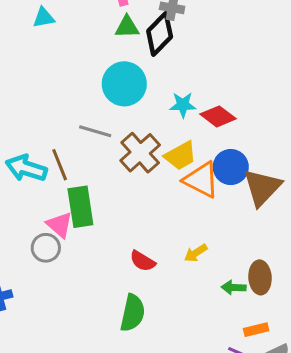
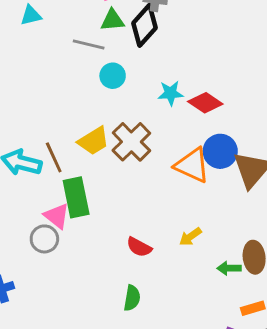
cyan circle: (124, 84) -> (113, 76), size x0.6
gray line: (95, 131) -> (89, 44), moved
yellow trapezoid: (180, 156) -> (93, 141), moved
green semicircle: (133, 313) -> (132, 298), size x0.7

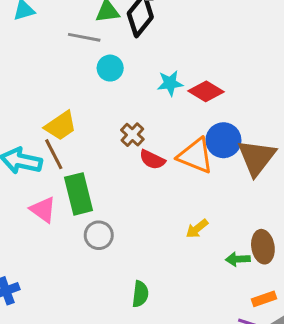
yellow trapezoid: (93, 141) -> (61, 126), moved
brown cross: (131, 142) -> (132, 135), size x0.6
pink triangle: (57, 216) -> (43, 210), moved
gray circle: (44, 239) -> (99, 235), moved
red semicircle: (139, 247) -> (152, 160), moved

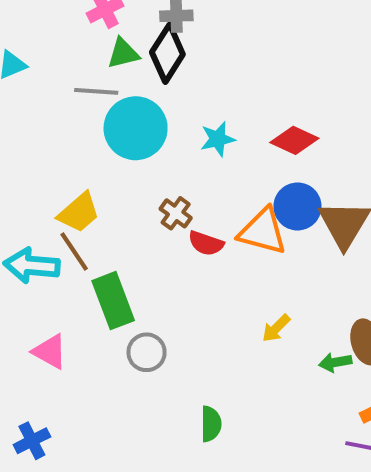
cyan circle: (110, 68) -> (136, 128), size x1.8
red diamond: (206, 91) -> (294, 140), moved
pink triangle: (43, 210) -> (50, 352), moved

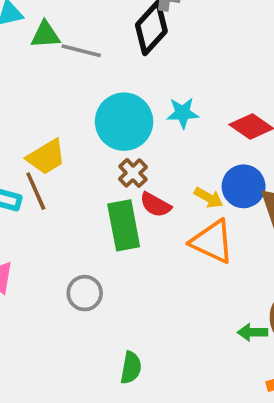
green triangle: (123, 53) -> (45, 35), moved
cyan circle: (136, 128) -> (124, 122), moved
orange triangle: (263, 231) -> (212, 242), moved
green rectangle: (113, 301) -> (124, 225), moved
yellow arrow: (276, 328) -> (209, 198), moved, turned -116

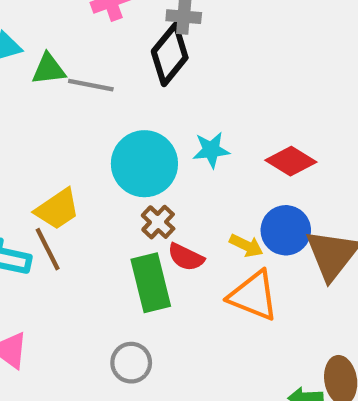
gray circle: (85, 293) -> (131, 363), moved

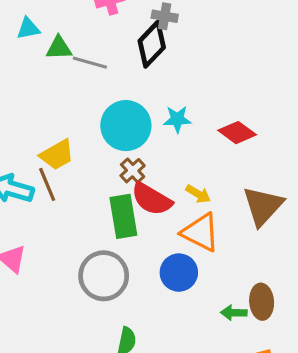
blue circle: (286, 230) -> (179, 273), moved
red semicircle: (186, 257) -> (152, 199), size x1.5
gray circle: (131, 363) -> (104, 276), size x1.6

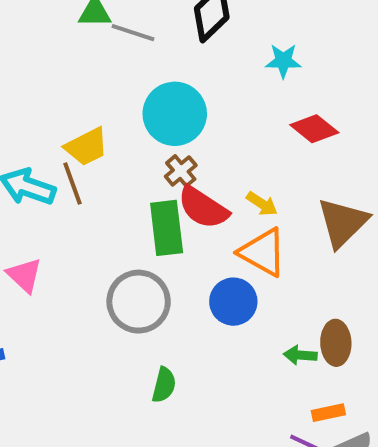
cyan star: (177, 119) -> (283, 61), moved

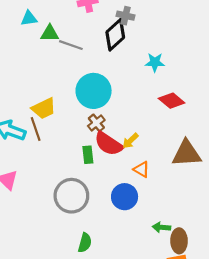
yellow arrow: (262, 204) -> (130, 141), moved, turned 102
brown triangle: (343, 223) -> (187, 153), turned 40
green rectangle: (167, 228) -> (88, 155), size x0.6
orange triangle: (263, 252) -> (142, 169), size x0.6
brown ellipse: (336, 343) -> (179, 241), moved

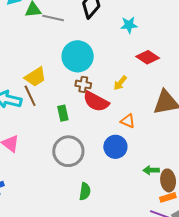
brown cross: (96, 123) -> (83, 84), turned -35
yellow arrow: (130, 141) -> (120, 83), moved
green rectangle: (88, 155) -> (63, 113), moved

